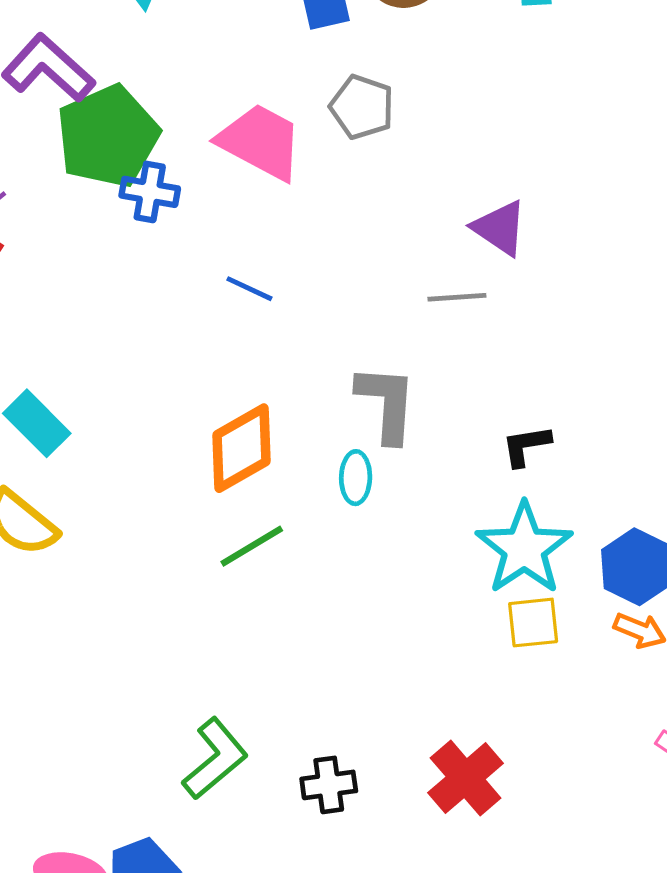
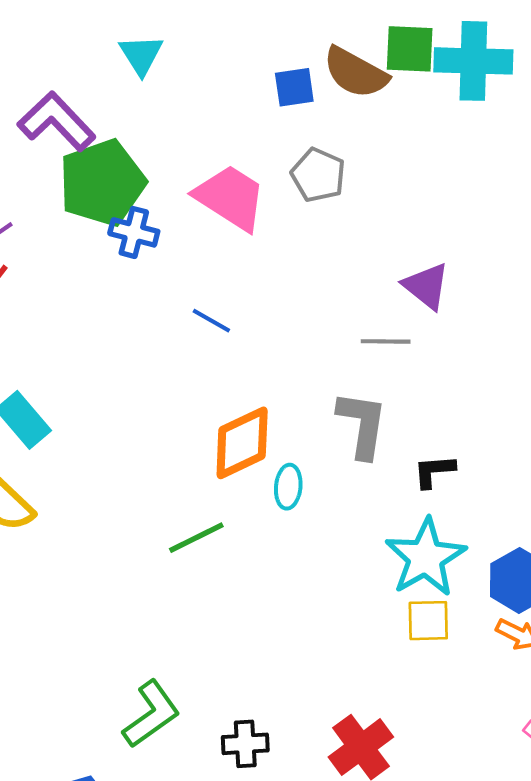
gray L-shape: (387, 403) -> (362, 424), moved
orange diamond: (242, 448) -> (242, 443), moved

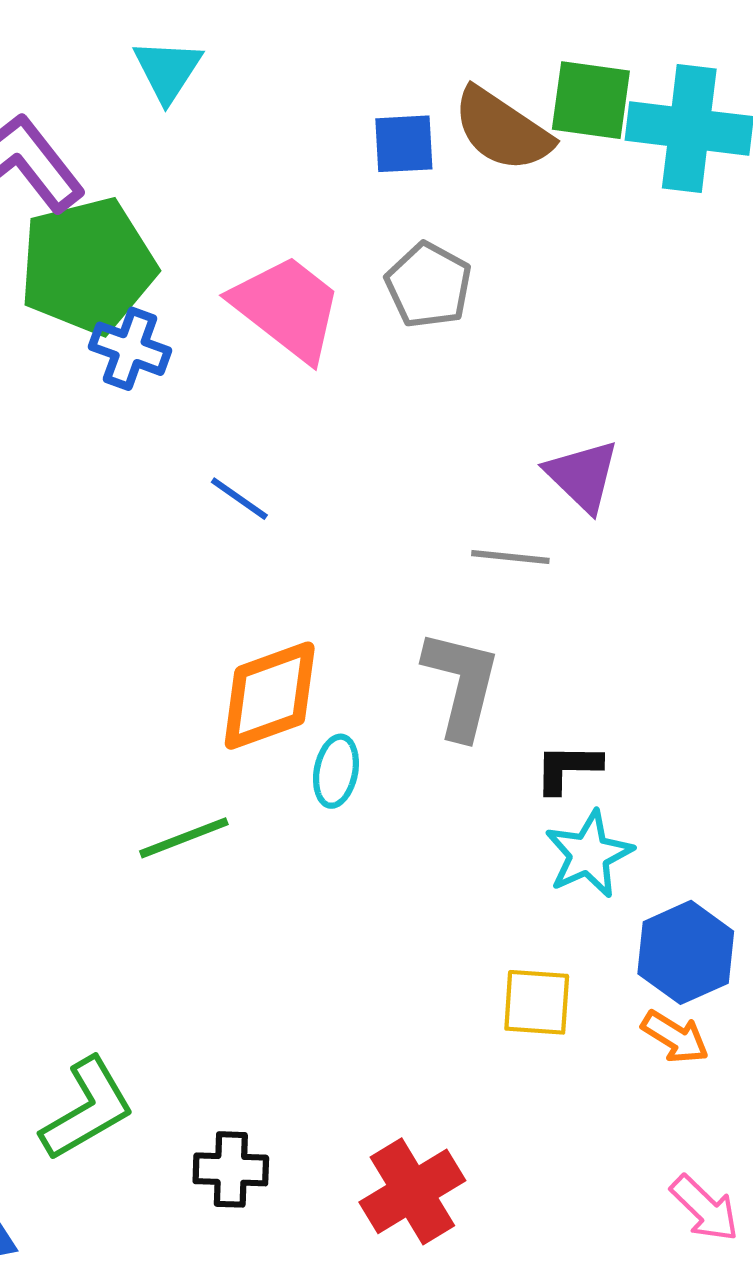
cyan star: (426, 558) -> (589, 854), moved, size x0.7

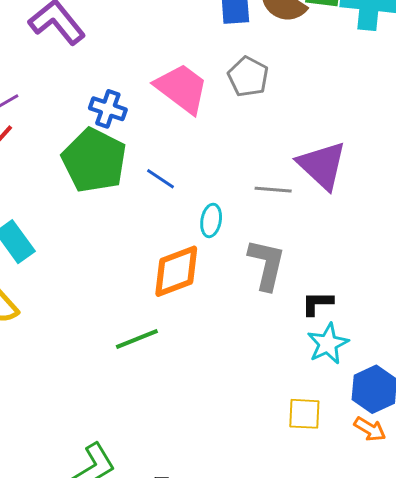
green pentagon: (88, 266) -> (94, 160), moved, turned -30
purple triangle: (582, 476) -> (322, 165), size x1.4
gray line: (510, 557) -> (273, 190), moved
cyan ellipse: (336, 771) -> (211, 220), moved

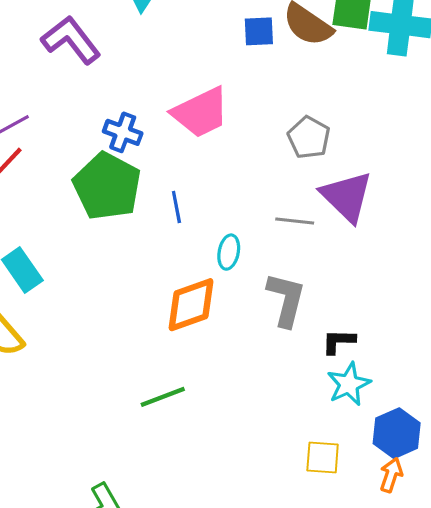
gray pentagon: (248, 77) -> (309, 137), moved
pink trapezoid: (182, 88) -> (201, 112), turned 116
blue line: (160, 179) -> (176, 207), turned 44
green line: (137, 339) -> (163, 397), moved
orange arrow: (370, 429) -> (391, 475), turned -104

